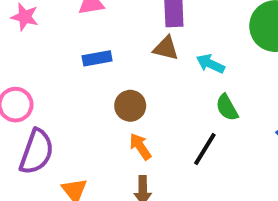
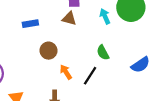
cyan arrow: (210, 64) -> (105, 16), moved, turned 40
orange arrow: (140, 146) -> (66, 72), moved

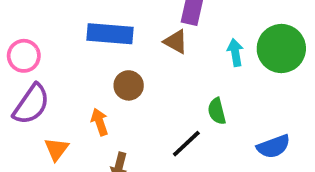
blue rectangle: (30, 24) -> (110, 34), size x1.6
orange arrow: (66, 72) -> (100, 122), moved

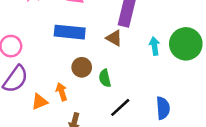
green semicircle: (217, 111) -> (105, 78), moved
blue semicircle: (273, 146) -> (163, 108), moved, turned -75
orange triangle: (56, 149) -> (40, 102), moved, turned 30

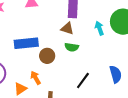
blue rectangle: (70, 32) -> (26, 43), moved
green semicircle: (105, 78) -> (72, 47), moved, turned -56

